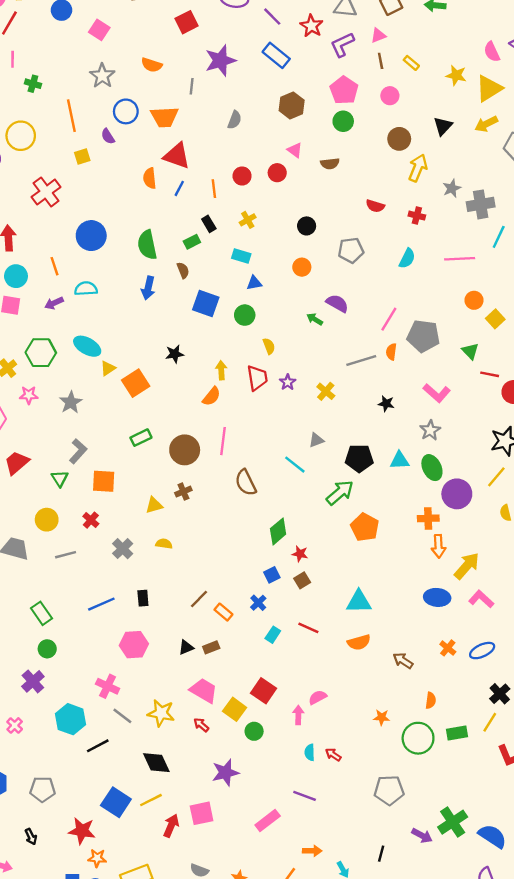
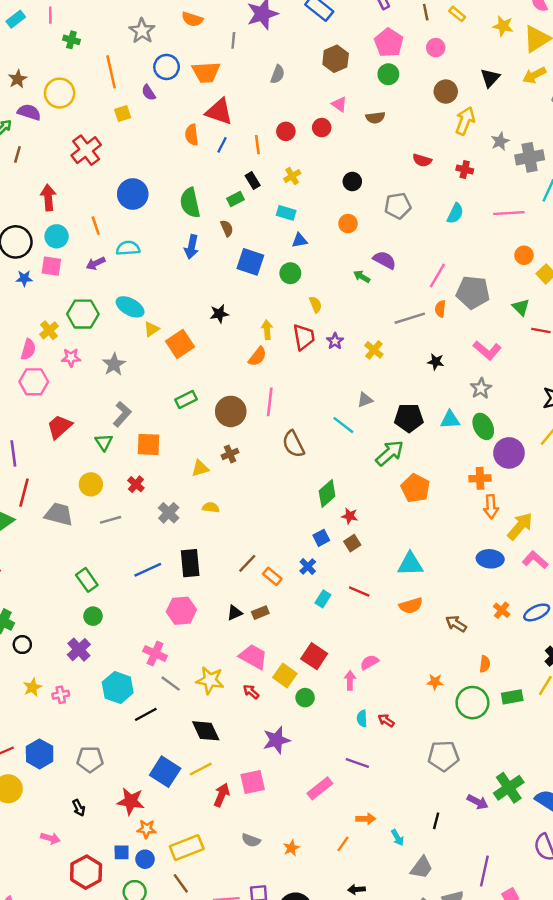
black rectangle: (143, 598) -> (190, 563), size x1.6
pink cross: (15, 725) -> (61, 695), turned 35

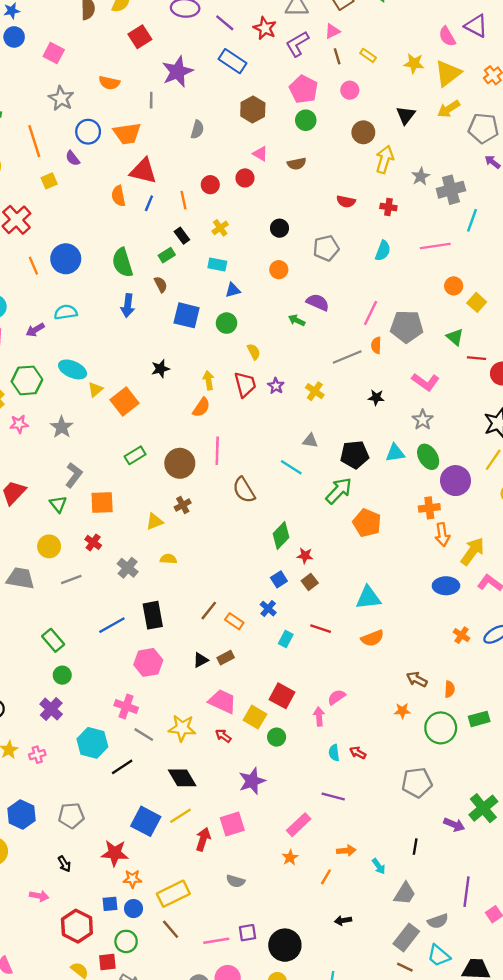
orange line: (96, 226) -> (33, 266), moved
gray triangle: (365, 400) -> (310, 441), turned 35
brown arrow: (456, 624) -> (417, 679), moved
orange star: (291, 848) -> (290, 858), moved

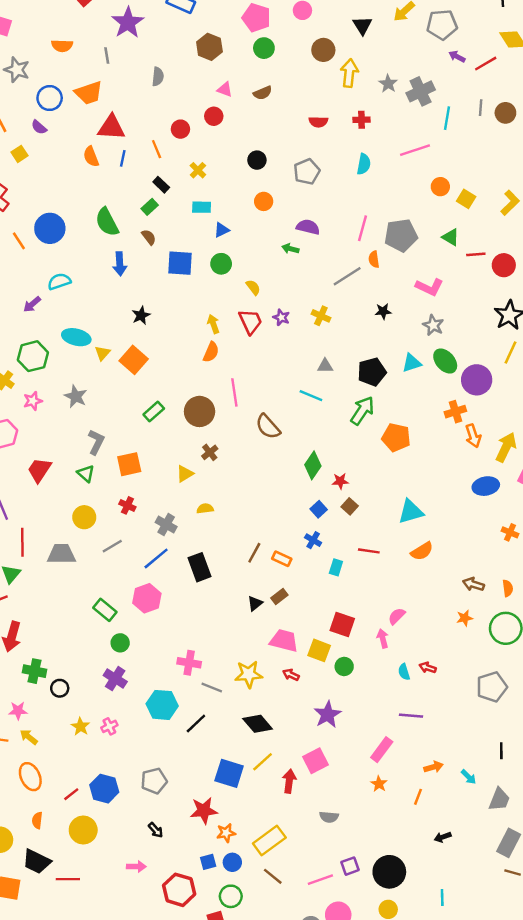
black star: (160, 369) -> (141, 315), moved
blue line: (112, 625) -> (156, 558), moved
pink hexagon: (148, 662) -> (147, 598), moved

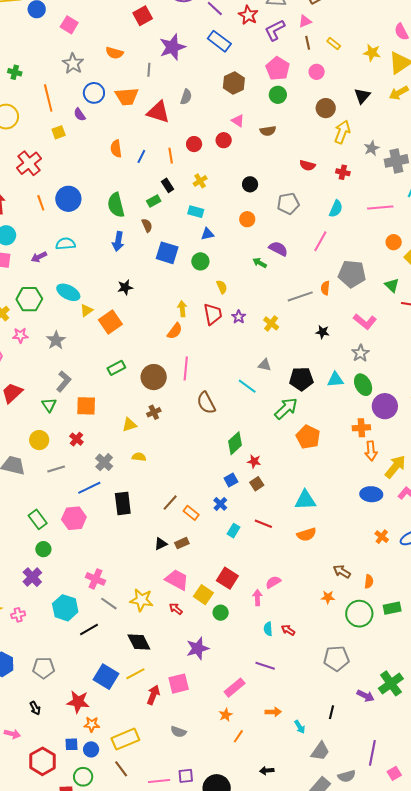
red triangle: (111, 127) -> (158, 112), moved
pink line: (363, 228) -> (320, 241), moved
orange line: (418, 797) -> (238, 736), moved

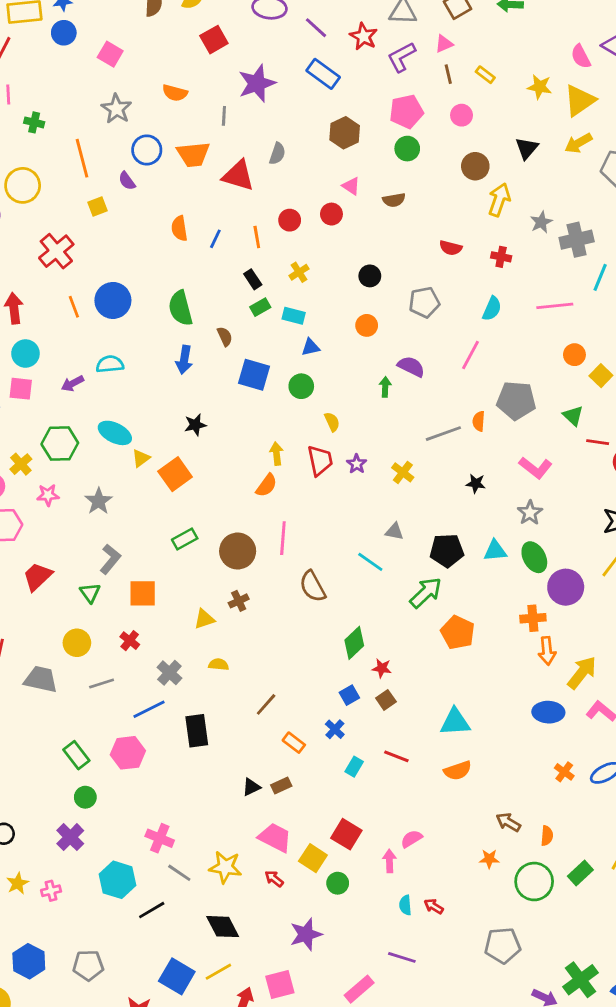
pink pentagon: (278, 69) -> (406, 111), turned 30
green rectangle: (154, 201) -> (260, 307), moved
green arrow: (260, 263) -> (385, 387), turned 64
brown line: (170, 503) -> (266, 704), moved
green rectangle: (392, 608) -> (580, 873), turned -30

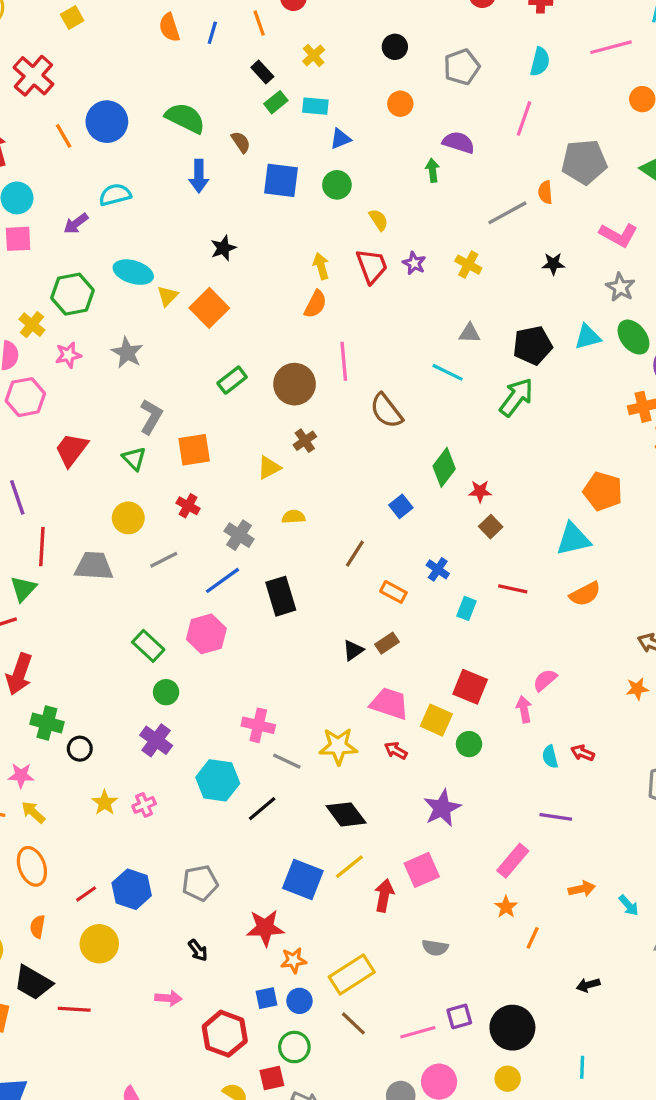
green semicircle: (180, 308) -> (185, 118), turned 140
orange pentagon: (458, 633) -> (603, 491), moved
blue square: (349, 695) -> (401, 506), moved

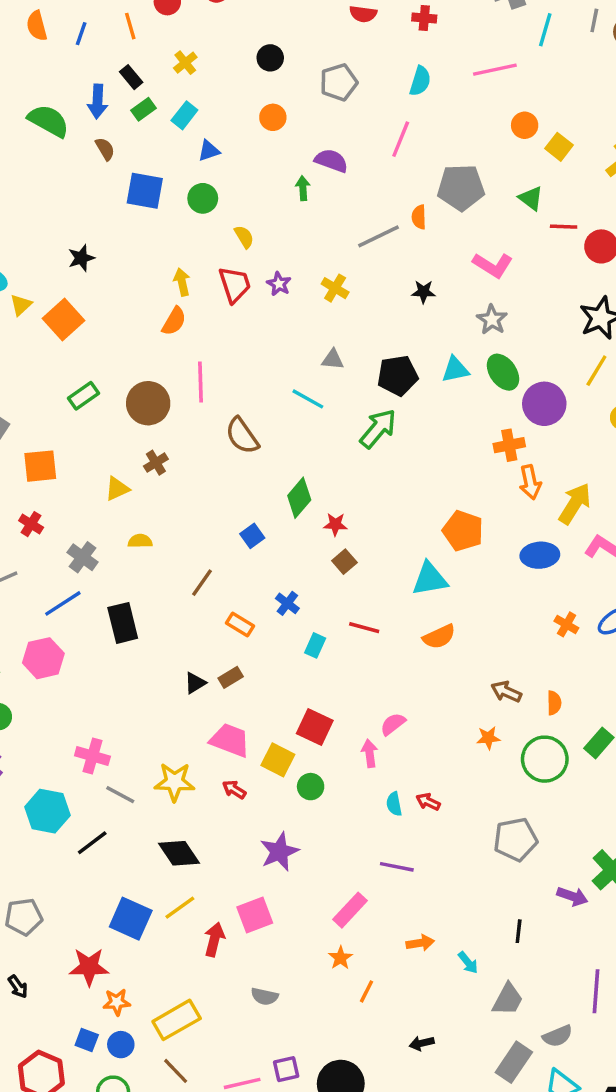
cyan rectangle: (315, 106) -> (184, 115), turned -60
blue arrow: (199, 176) -> (97, 101), moved
blue square: (267, 998) -> (87, 1040), turned 30

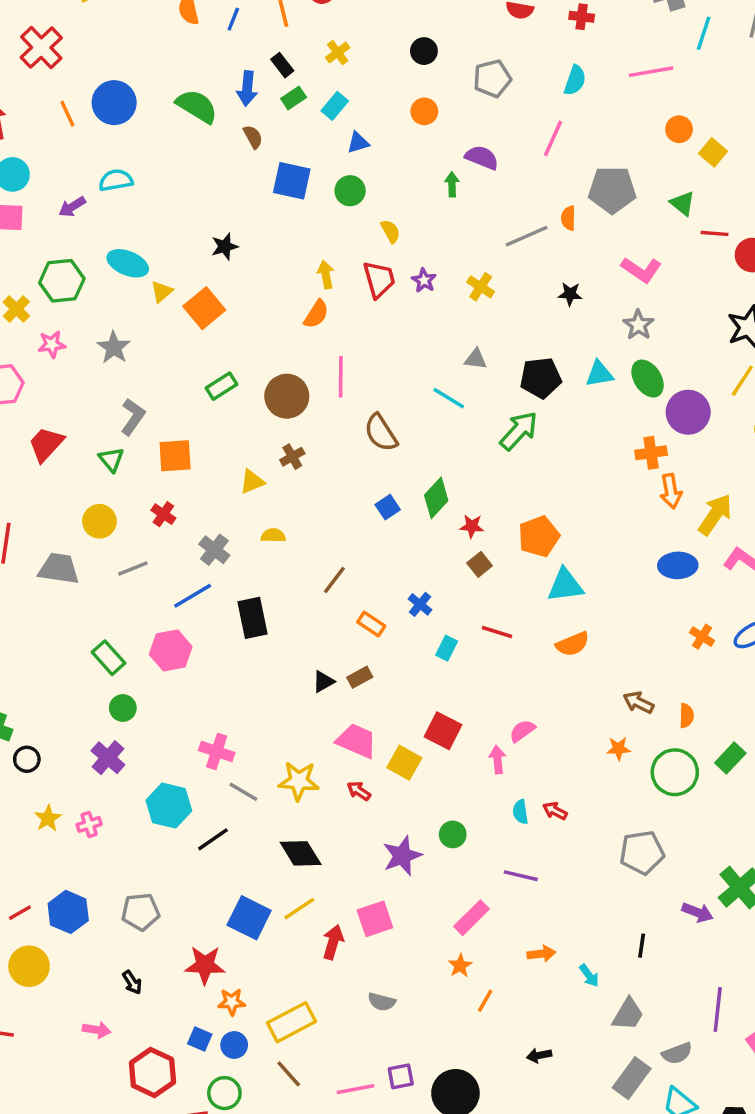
orange pentagon: (463, 531) -> (539, 536), moved, turned 30
blue square: (252, 536) -> (388, 507), moved
green circle: (311, 787) -> (453, 834), moved

